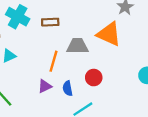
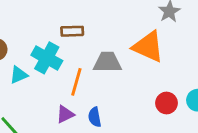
cyan cross: (18, 17) -> (47, 58), moved
red circle: (94, 78) -> (167, 103), moved

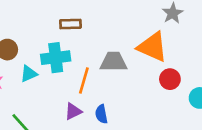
brown rectangle: (72, 31) -> (70, 24), moved
cyan cross: (47, 58) -> (56, 58), turned -36
red circle: (167, 103) -> (170, 79), moved

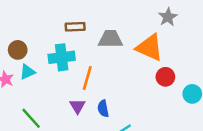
gray trapezoid: (113, 62) -> (110, 39), moved
cyan triangle: (29, 74) -> (27, 72), moved
purple triangle: (73, 111) -> (77, 106), turned -35

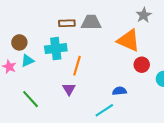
gray trapezoid: (110, 39) -> (91, 22), moved
blue semicircle: (103, 109) -> (119, 91), moved, turned 96

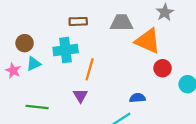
gray trapezoid: (91, 22) -> (121, 23), moved
green line: (30, 99) -> (37, 107), turned -42

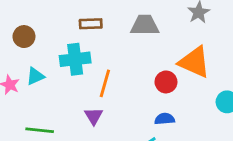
orange triangle: (148, 41) -> (194, 62), moved
brown circle: (25, 43) -> (24, 37), moved
red circle: (163, 68) -> (166, 82), moved

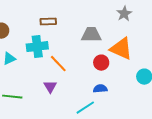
gray trapezoid: (145, 25) -> (91, 35), moved
orange line: (105, 83) -> (58, 64), turned -60

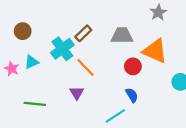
brown rectangle: (48, 22) -> (83, 33), moved, turned -42
cyan cross: (37, 47) -> (62, 49), turned -30
blue semicircle: (100, 89) -> (132, 95), turned 64

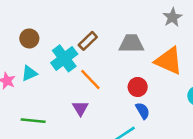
brown circle: (23, 31) -> (29, 38), moved
red circle: (133, 66) -> (138, 87), moved

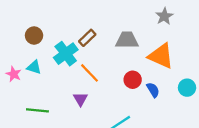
cyan triangle: (29, 73) -> (34, 67), turned 42
blue semicircle: (143, 111) -> (153, 90), moved

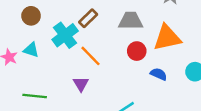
orange triangle: (161, 56) -> (167, 38), turned -36
red circle: (133, 80) -> (137, 51), moved
blue semicircle: (153, 90) -> (159, 74), turned -35

